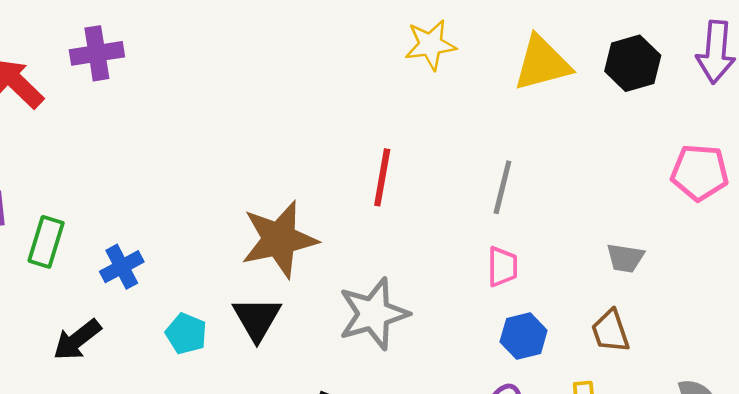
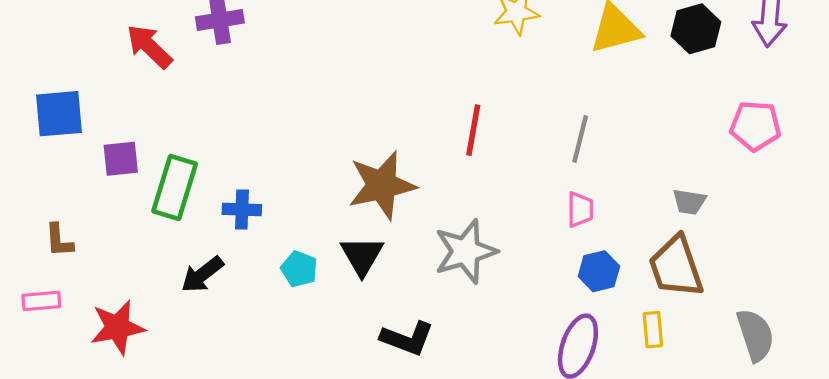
green rectangle: (46, 242) -> (175, 187), size x1.4
blue cross: (122, 267) -> (242, 209), turned 30
brown trapezoid: (610, 331) -> (676, 267), size x1.6

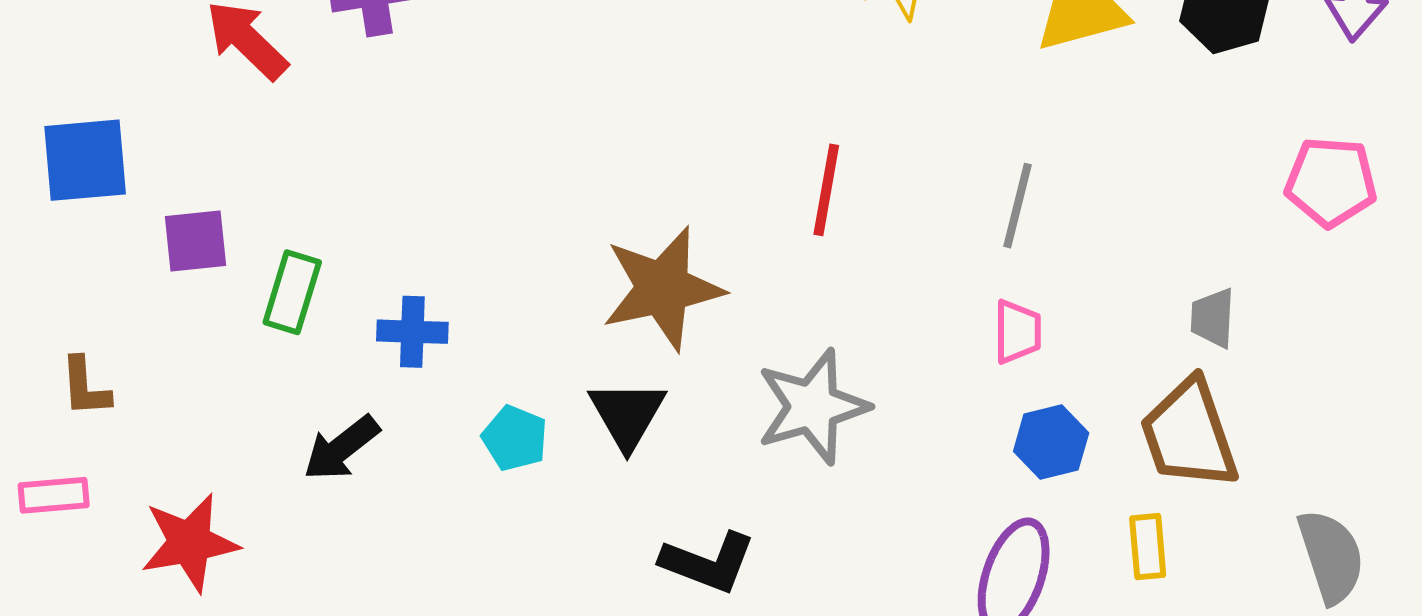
green rectangle: (175, 187) -> (292, 292), size x0.7
gray trapezoid: (689, 202) -> (1213, 318), turned 84

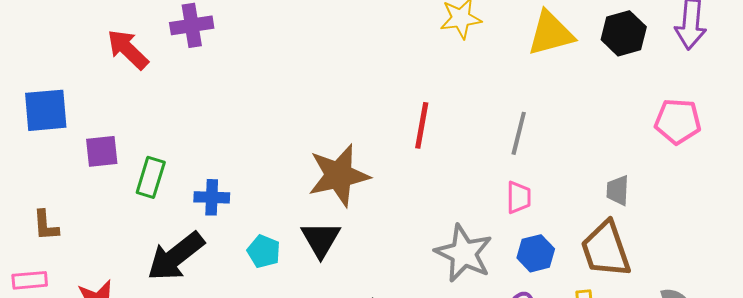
gray star: (813, 407) -> (464, 253), moved, turned -30
black arrow: (341, 448) -> (176, 256), size x1.5

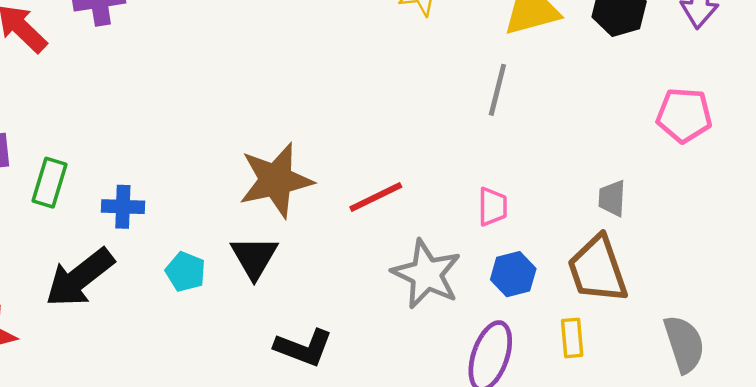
red line: (422, 125) -> (376, 197), moved, turned 54
gray line: (519, 133) -> (497, 90), moved

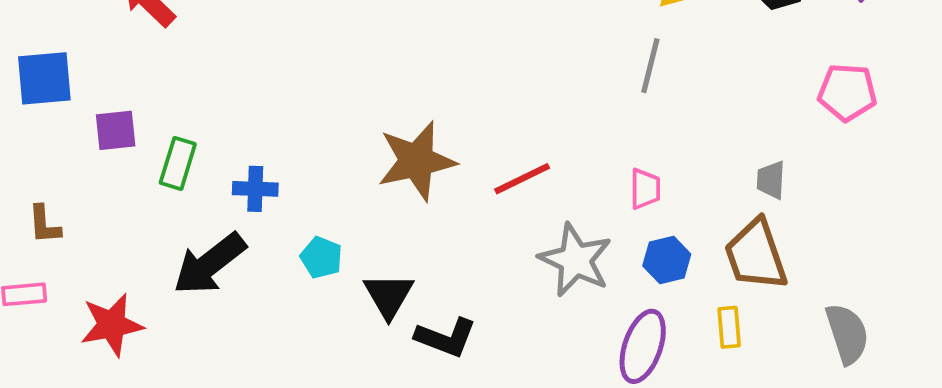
black triangle: (254, 257) -> (389, 296), moved

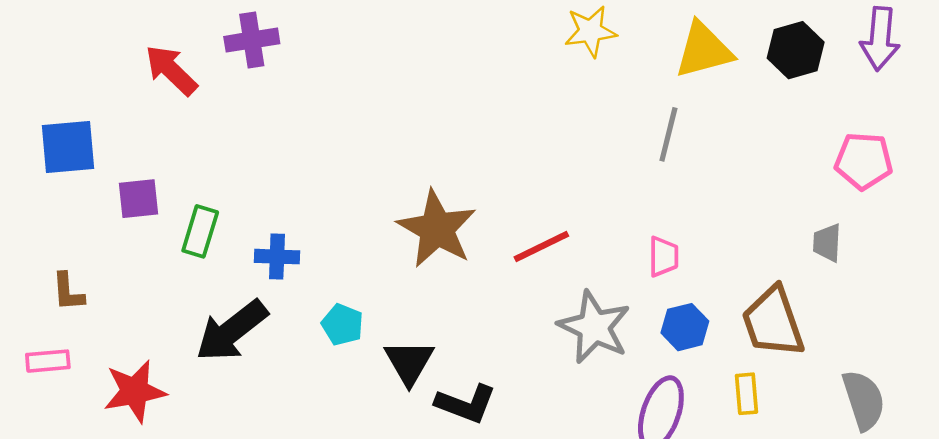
brown star: (417, 161) -> (437, 229), turned -30
gray trapezoid: (771, 180) -> (827, 243), moved

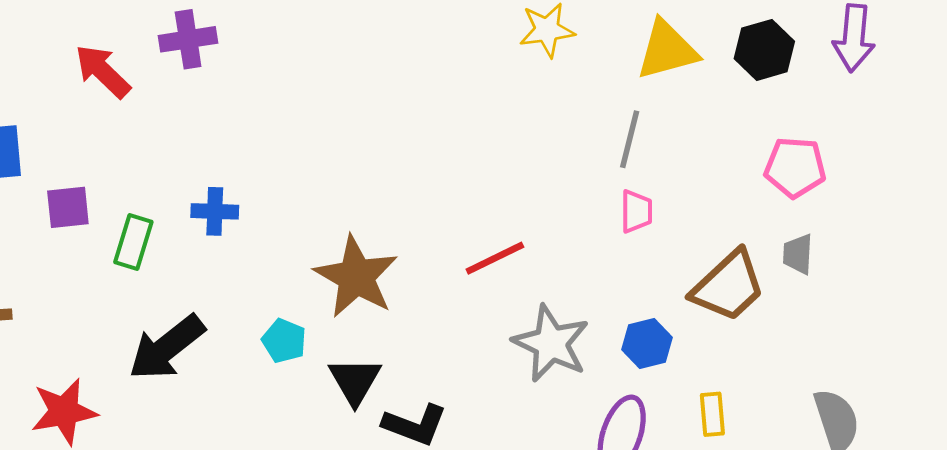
pink pentagon: (864, 161) -> (795, 167), moved
brown star: (437, 229) -> (356, 277), moved
blue cross: (277, 257) -> (215, 211), moved
pink trapezoid: (663, 257) -> (636, 211), moved
brown trapezoid: (773, 322) -> (728, 286), moved, turned -114

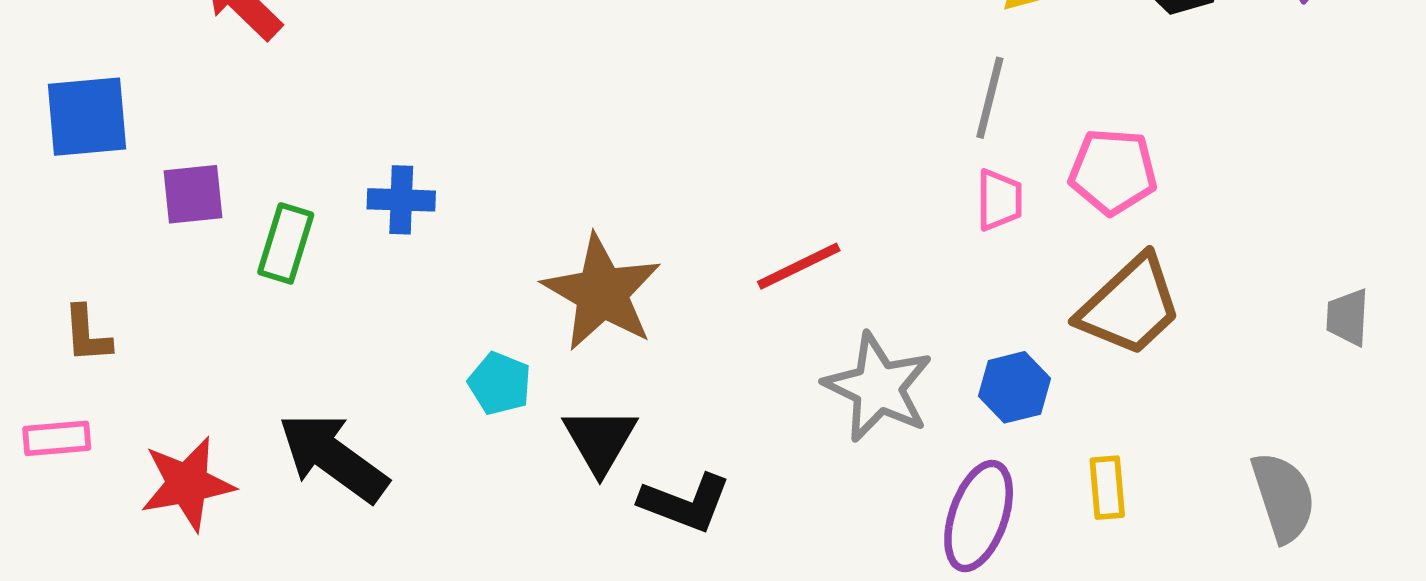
pink pentagon: (795, 167) -> (1113, 172), moved
gray trapezoid: (798, 254) -> (1348, 317), moved
black arrow: (167, 347) -> (333, 457), moved, turned 74

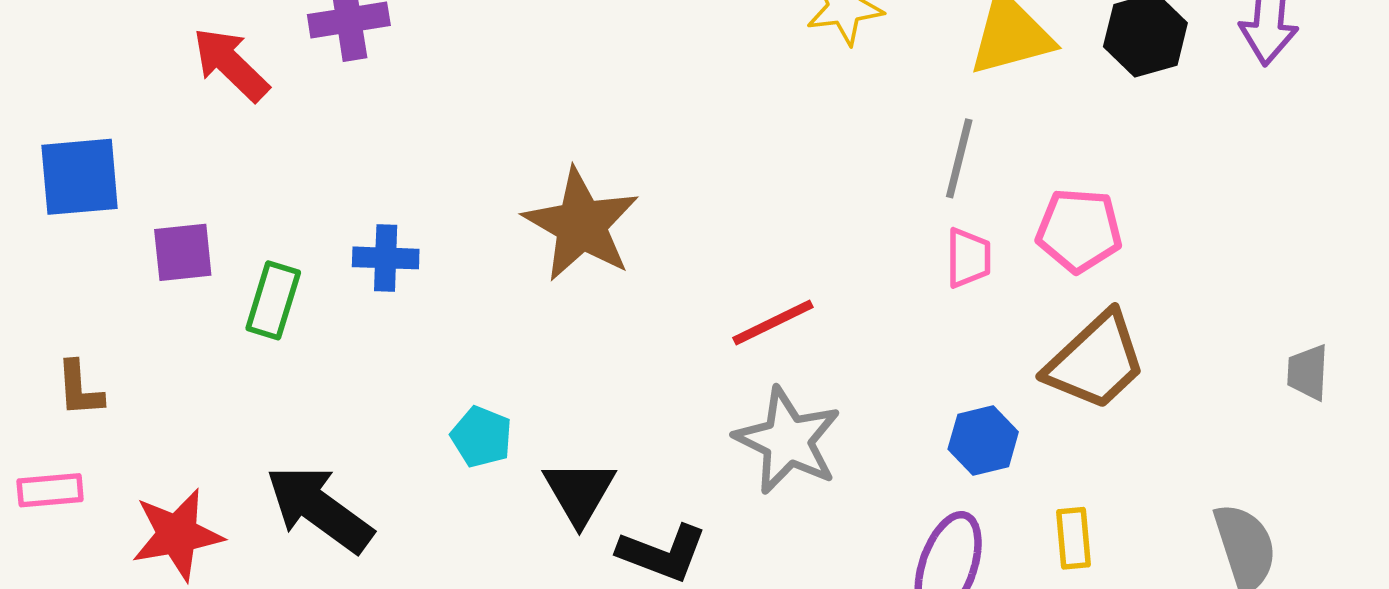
brown star: (602, 293) -> (581, 225), moved
gray star: (878, 387) -> (788, 440), moved

